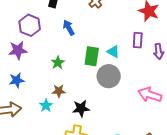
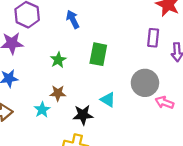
cyan triangle: (113, 52) -> (108, 100), moved
gray circle: (109, 76) -> (145, 83), moved
pink arrow: (150, 95) -> (165, 103), size x0.7

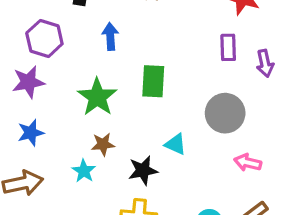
blue arrow: (73, 19) -> (110, 36), turned 30
green star: (58, 60) -> (97, 97), size x1.6
pink arrow: (165, 103) -> (248, 163), moved

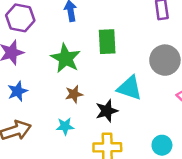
cyan triangle: (176, 144) -> (130, 88), size x1.5
cyan star: (84, 171) -> (65, 126), moved, turned -30

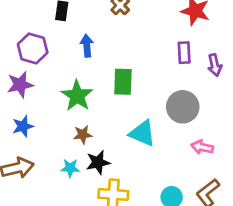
black star: (107, 111) -> (98, 162), moved

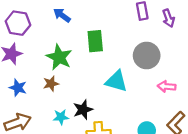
blue arrow: (87, 46) -> (62, 15), turned -42
blue star: (23, 126) -> (18, 88), turned -30
brown star: (83, 135) -> (51, 84), moved

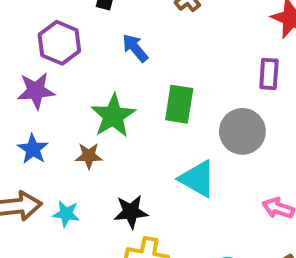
gray circle: (147, 56) -> (242, 131), moved
cyan star: (61, 117) -> (66, 214), moved

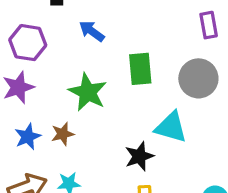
blue star: (33, 149) -> (28, 137), turned 30
brown star: (89, 156) -> (63, 134), moved
black star: (131, 212) -> (139, 156), moved

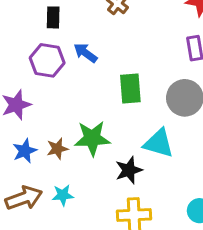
purple hexagon: (28, 43) -> (47, 60), moved
green star: (88, 92) -> (92, 138), moved, turned -30

